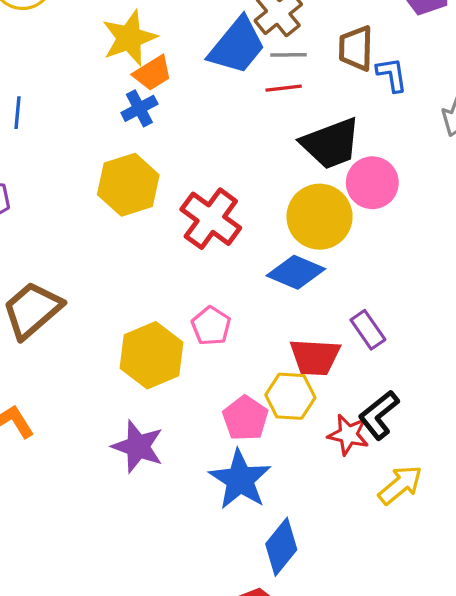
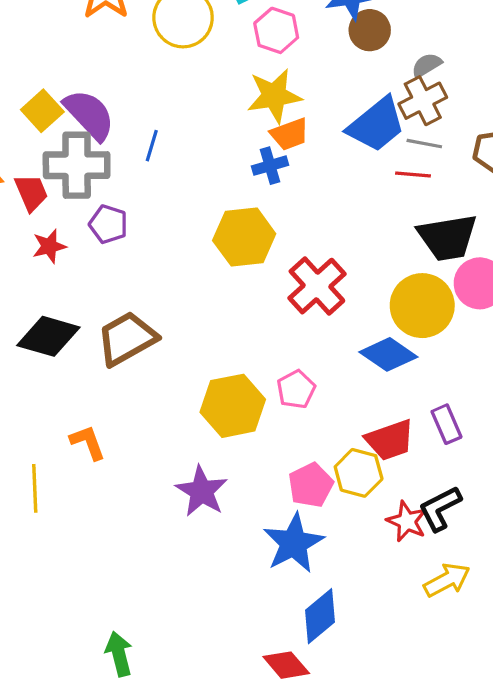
red trapezoid: (315, 357) -> (390, 440), turned -34

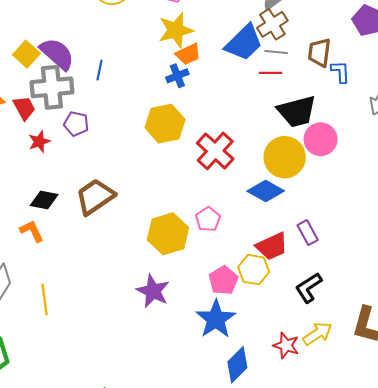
black diamond: (48, 336) -> (44, 200), size x0.7
orange L-shape: (88, 442) -> (32, 231), moved
red star: (407, 521) -> (286, 345), moved

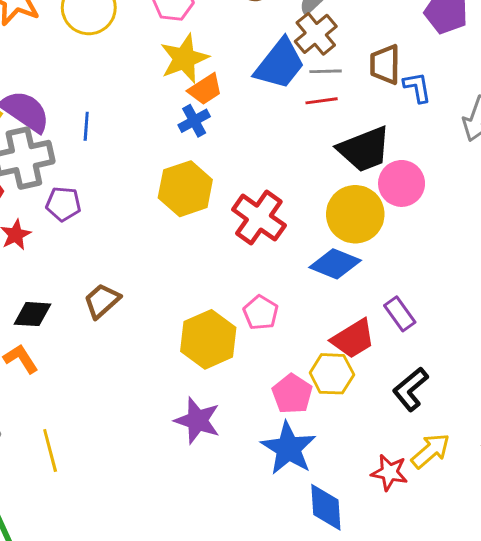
brown trapezoid: (95, 197) -> (102, 301), size x0.7
blue diamond: (237, 365) -> (326, 507), turned -42

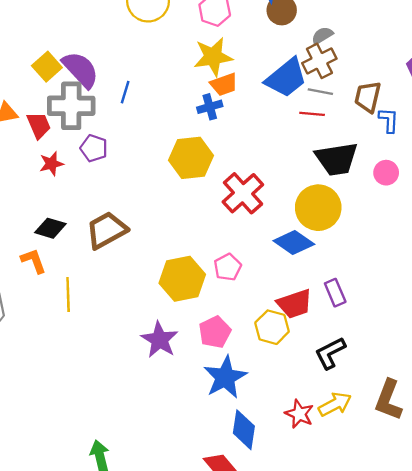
pink circle: (402, 183) -> (386, 173), moved, size x0.7
brown trapezoid: (102, 301) -> (107, 230), size x1.4
pink pentagon: (292, 394) -> (215, 332), moved
yellow line: (50, 451) -> (68, 295), moved

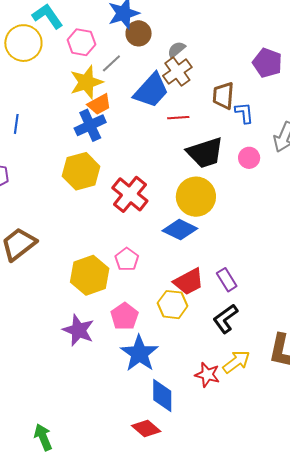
gray line: (320, 92) -> (111, 63), moved, turned -45
blue cross: (210, 107) -> (90, 125), size x1.4
purple rectangle: (335, 293) -> (227, 280), moved

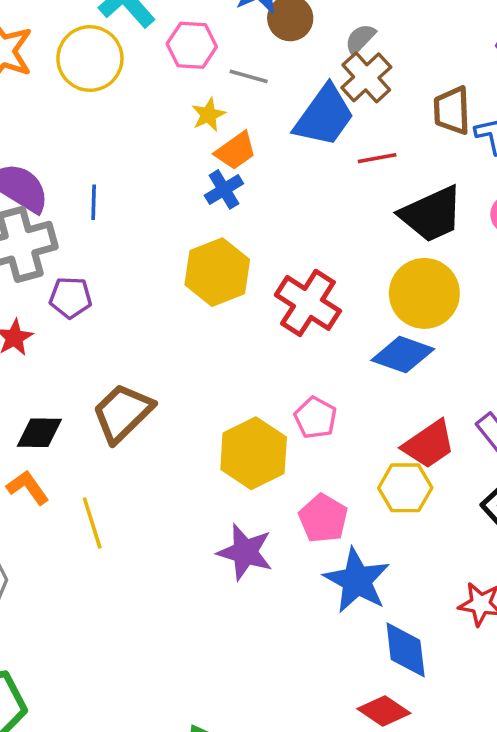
gray line: (111, 63) -> (249, 76), turned 65
yellow star: (86, 82) -> (208, 115), size x0.6
blue cross: (90, 125) -> (224, 189), size x0.7

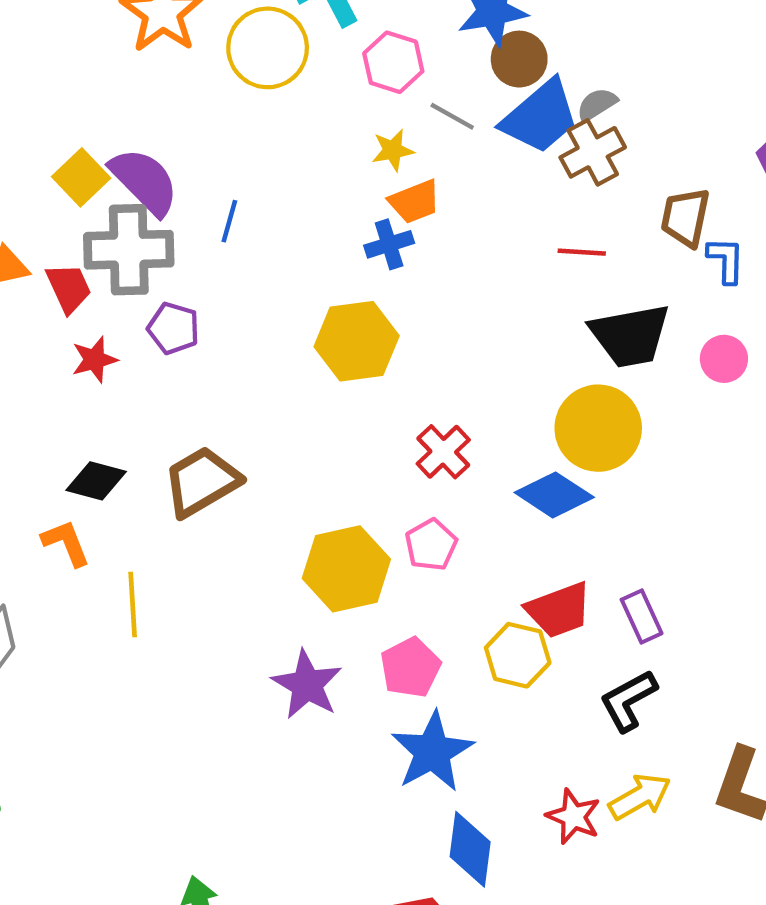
blue trapezoid: (324, 116) -> (540, 117), moved
red cross: (308, 303) -> (443, 452), moved, size x0.7

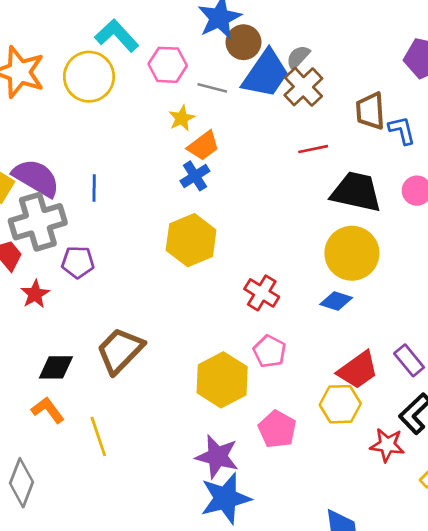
black trapezoid: (630, 336) -> (356, 192), turned -142
blue diamond: (554, 495) -> (336, 301), size x0.7
blue star: (432, 752) -> (226, 498), moved, turned 30
red star: (573, 817) -> (387, 445), moved

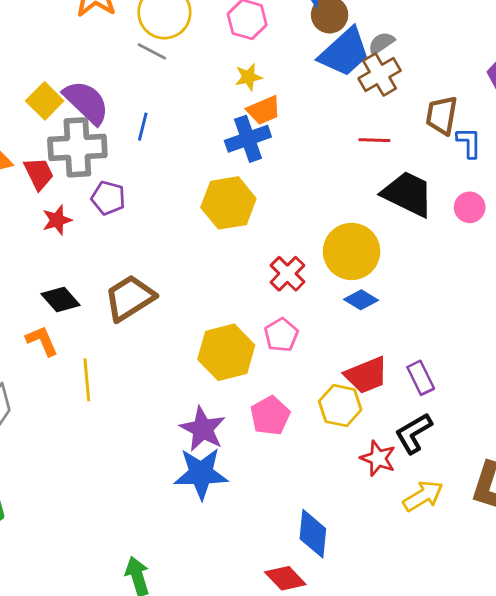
gray line: (212, 88) -> (152, 51), moved
blue cross: (195, 176) -> (248, 139), size x1.4
yellow circle: (352, 253) -> (352, 251), moved
black diamond: (56, 367) -> (60, 300), turned 36

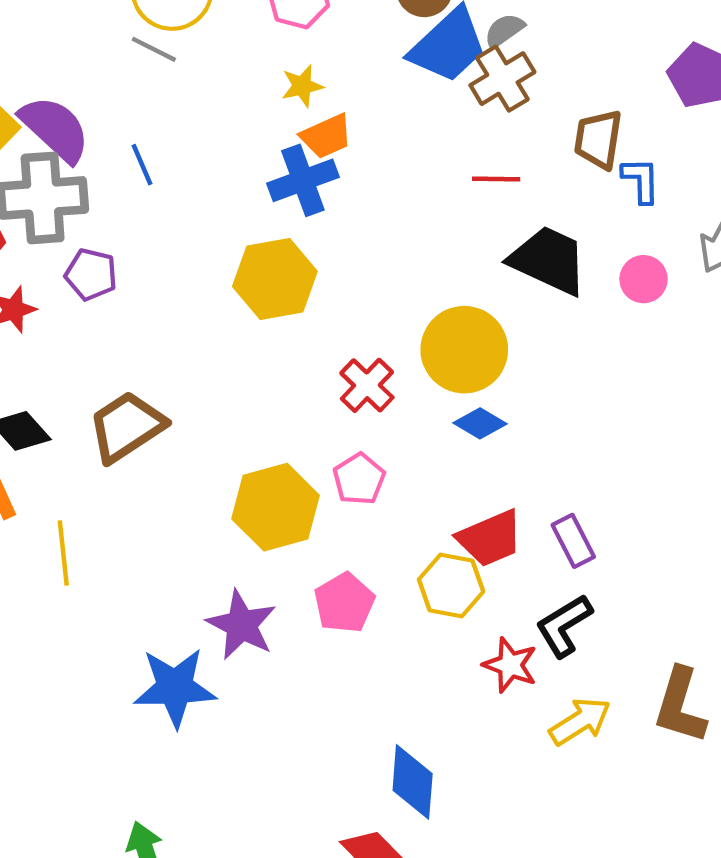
blue line: (143, 127) -> (142, 165), turned -36
blue star: (201, 473) -> (175, 687), moved

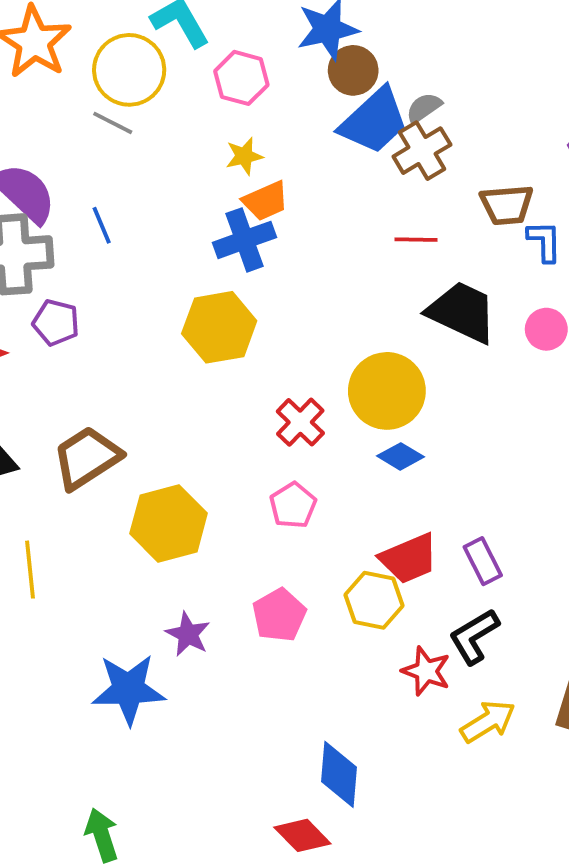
brown trapezoid: (598, 139) -> (507, 205), turned -104
yellow hexagon: (276, 507) -> (169, 523), moved
purple star: (241, 625) -> (188, 634), size x0.7

